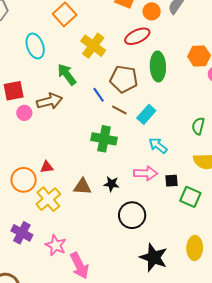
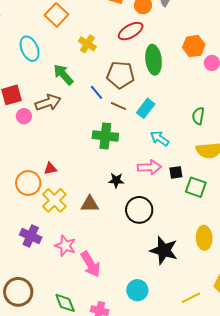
yellow cross: (93, 46) -> (87, 44), size x0.7
brown triangle: (82, 187) -> (90, 204), moved

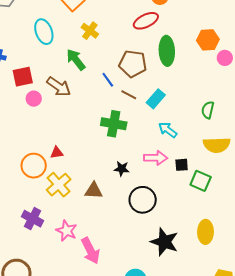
yellow cross: (87, 44) -> (90, 31), moved
brown arrow: (48, 103) -> (59, 87), turned 50

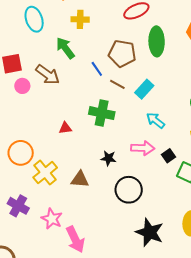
yellow cross: (90, 31) -> (80, 19), turned -36
red triangle: (57, 153) -> (65, 128), moved
black square: (182, 165) -> (169, 156), turned -32

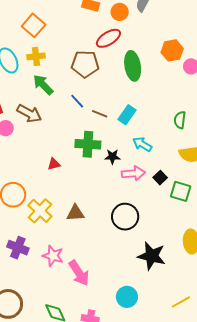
yellow cross: (80, 19) -> (36, 56), moved
brown pentagon: (122, 54) -> (85, 64), moved
black star: (108, 158) -> (112, 157), moved

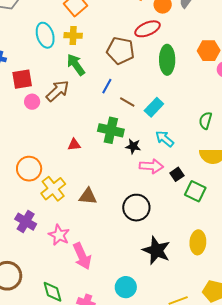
blue line: (77, 101) -> (107, 86), turned 63
brown arrow: (29, 113) -> (58, 91), turned -80

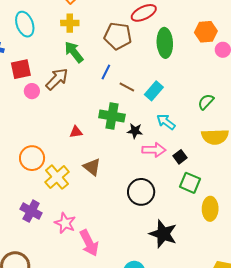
cyan ellipse: (45, 35) -> (25, 24), moved
green semicircle: (205, 121) -> (206, 102), turned 30
green square: (195, 191) -> (190, 183), moved
brown triangle: (88, 196) -> (92, 167), moved, turned 36
yellow ellipse: (198, 242) -> (210, 209), moved

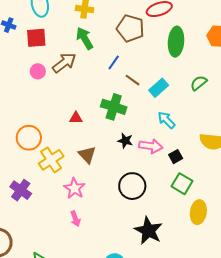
red square: (21, 69) -> (36, 38), moved
green semicircle: (206, 102) -> (199, 83), moved
black star: (135, 131) -> (125, 141), moved
pink star: (65, 223) -> (74, 188), moved
pink arrow: (89, 243) -> (75, 219), moved, size x0.6

